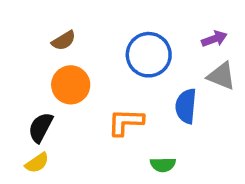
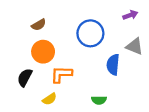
purple arrow: (214, 39) -> (130, 15), moved
orange L-shape: (126, 122) -> (61, 74), moved
yellow semicircle: (37, 163) -> (50, 99), moved

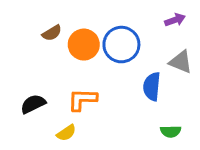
orange circle: (43, 52) -> (84, 45), moved
black semicircle: (25, 77) -> (33, 104), turned 36
green semicircle: (99, 100) -> (171, 131), moved

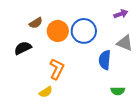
orange L-shape: (82, 100) -> (57, 69), turned 115
black semicircle: (33, 104) -> (23, 48), moved

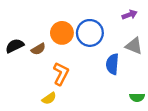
brown semicircle: (36, 23) -> (38, 49), moved
black semicircle: (23, 48) -> (15, 46), moved
green semicircle: (118, 91) -> (137, 97), moved

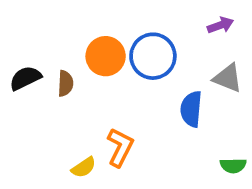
brown semicircle: (38, 49) -> (65, 84), turned -56
orange L-shape: (61, 74) -> (120, 147), moved

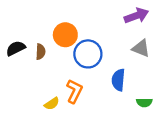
purple arrow: (220, 25) -> (136, 16), size x1.5
blue circle: (153, 56) -> (88, 54), moved
blue semicircle: (191, 109) -> (118, 80), moved

